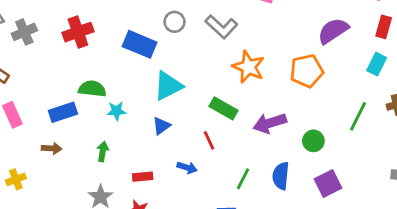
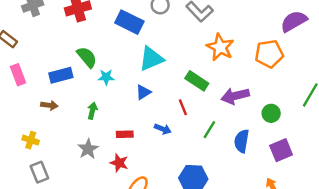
green semicircle: (92, 89) -> (87, 57), turned 40
yellow cross: (16, 179) -> (31, 140), moved, turned 35
green line: (243, 179) -> (209, 130), moved

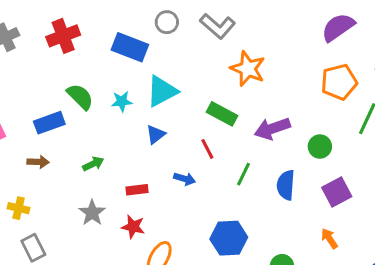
orange pentagon: (269, 54) -> (339, 82), moved
cyan star: (106, 77) -> (122, 101), moved
green arrow: (92, 111) -> (93, 164), turned 56

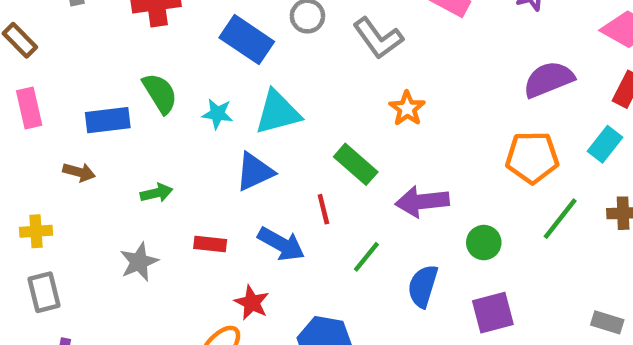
orange star: (248, 69) -> (407, 108), size x0.7
blue triangle: (156, 135) -> (255, 172), size x1.4
blue arrow: (185, 179) -> (281, 244), size x1.5
yellow cross: (19, 208) -> (36, 231), turned -30
red star: (133, 227) -> (252, 303), moved

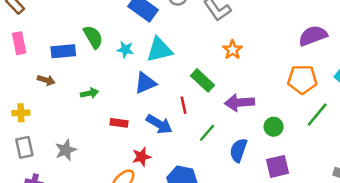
gray star: (139, 262) -> (66, 150), moved
red star: (252, 303) -> (142, 157), turned 30

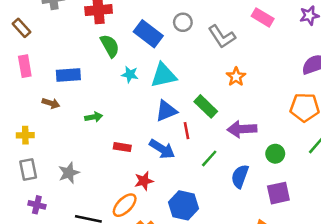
green semicircle: (93, 37) -> (110, 46), moved
blue triangle: (145, 83) -> (166, 111), moved

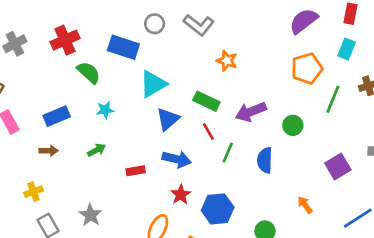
cyan star: (130, 74) -> (105, 110), moved
red line: (187, 131) -> (208, 132), moved
red star: (144, 181) -> (181, 195), moved
purple square: (278, 193) -> (338, 166), moved

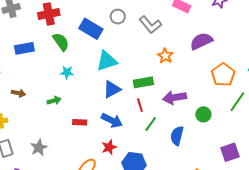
purple semicircle: (304, 21) -> (201, 41), moved
orange pentagon: (307, 68) -> (223, 75), turned -30
green rectangle: (206, 101) -> (143, 82), turned -48
blue rectangle: (57, 116) -> (24, 48), moved

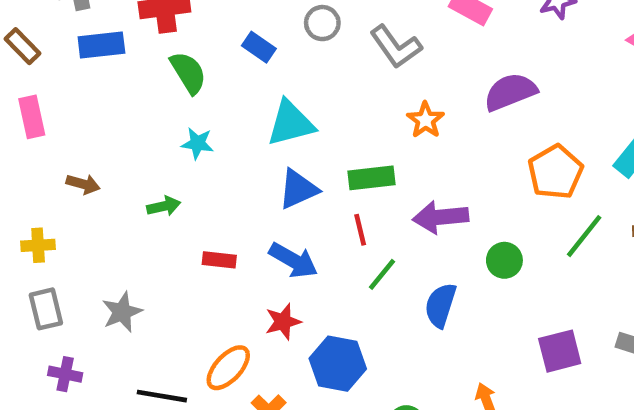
blue rectangle: (91, 29) -> (259, 47), size x0.6
blue rectangle: (24, 48) -> (101, 45), moved

